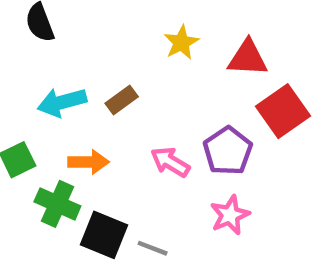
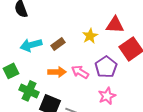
yellow star: (181, 43) -> (90, 36), moved
orange arrow: (88, 162) -> (57, 72), moved

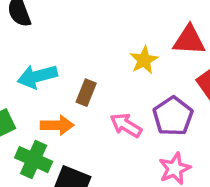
brown rectangle: (58, 44) -> (86, 93), moved, turned -32
orange arrow: (57, 72) -> (57, 125), moved

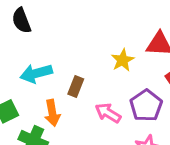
orange arrow: (57, 125) -> (52, 113), turned 80

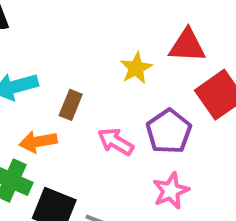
orange arrow: (52, 113) -> (38, 142), turned 90

